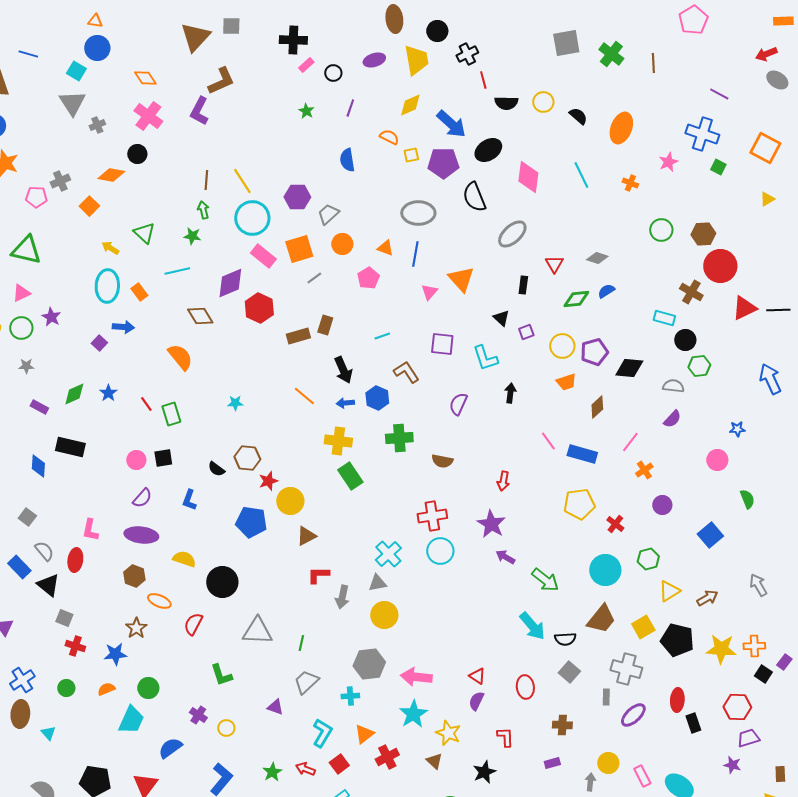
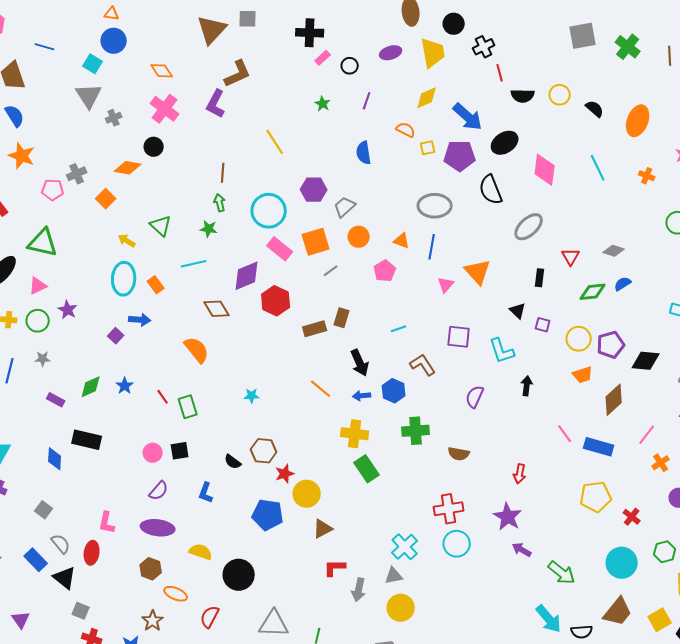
yellow line: (242, 181) -> (275, 142), moved
purple square: (526, 332) -> (543, 325), turned 35
brown diamond: (597, 407) -> (614, 400), size x1.4

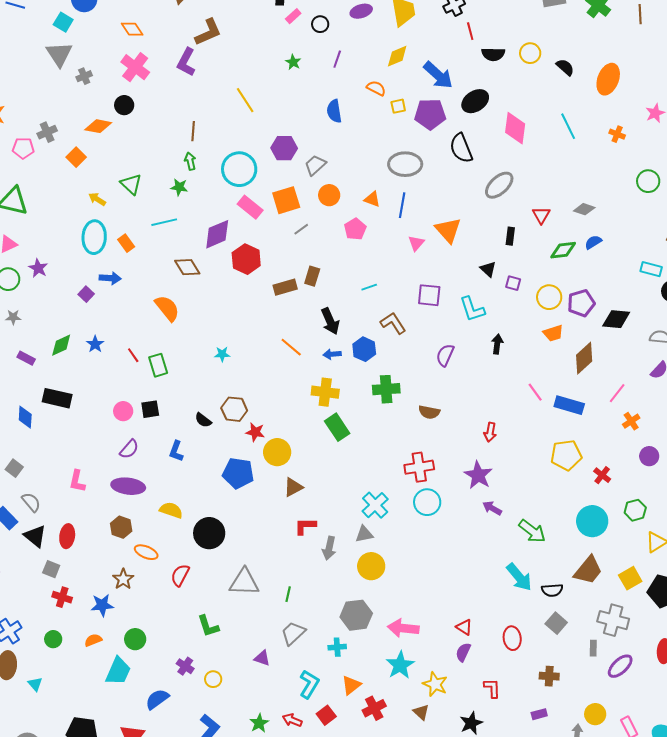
red star: (285, 474) -> (255, 432), turned 30
red ellipse: (92, 553) -> (67, 536), moved

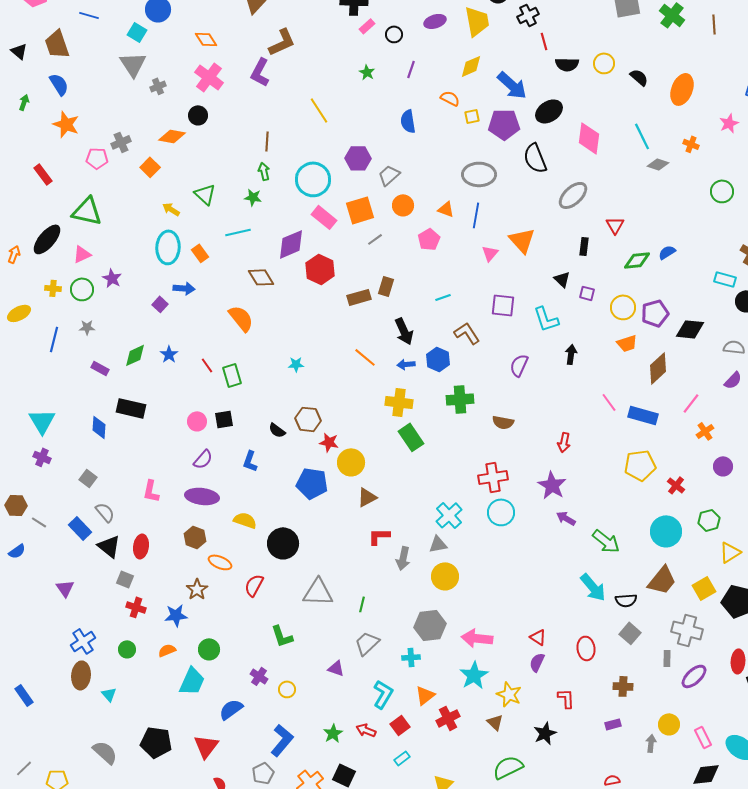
gray diamond: (584, 209) -> (658, 164), moved

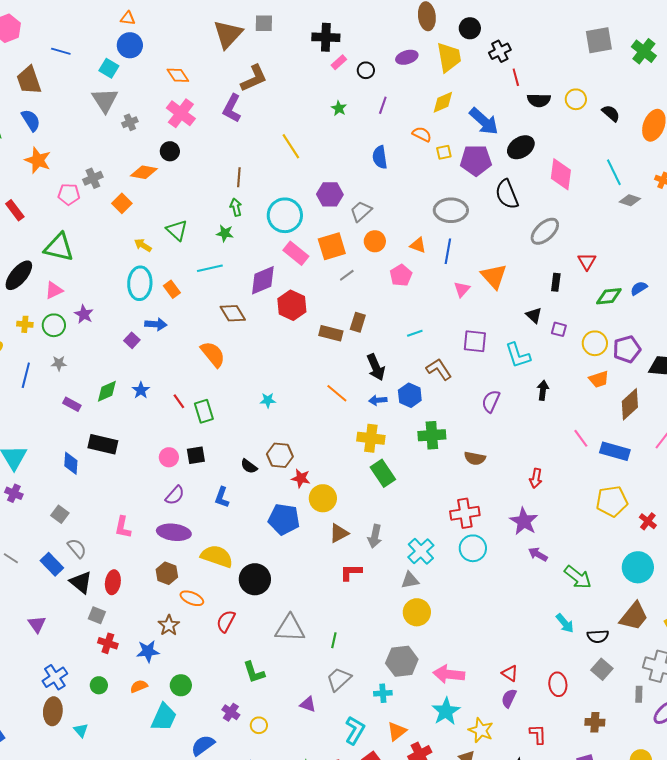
brown rectangle: (359, 297) -> (331, 333), turned 30
yellow semicircle: (245, 520) -> (217, 556), size x1.4
gray arrow: (403, 558) -> (375, 536), moved
cyan arrow: (593, 587) -> (565, 623), size x0.7

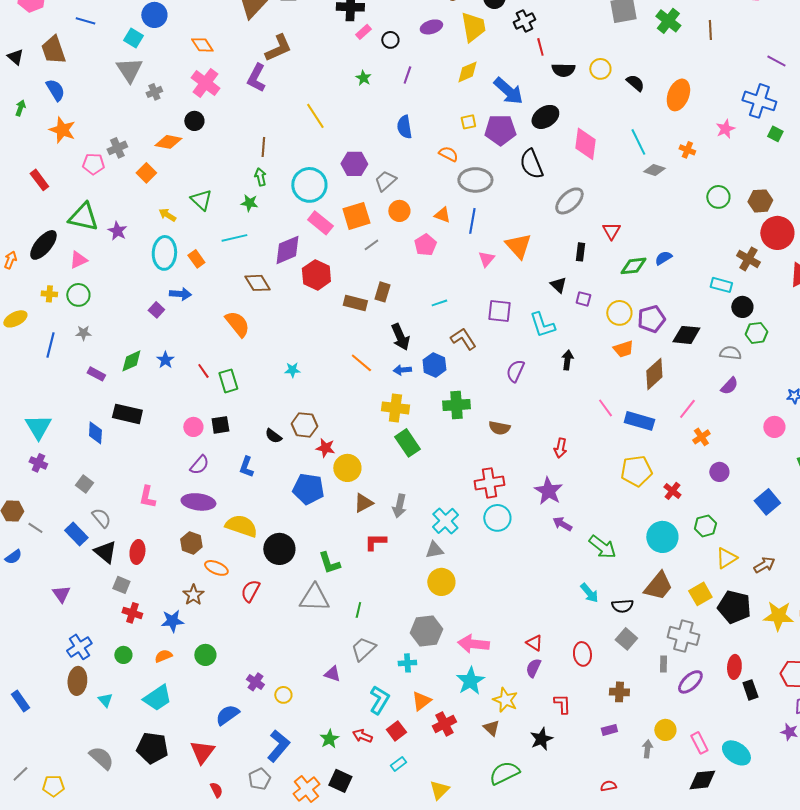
orange semicircle: (422, 134) -> (448, 154), moved
purple star: (84, 314) -> (117, 231), moved
green L-shape: (254, 672) -> (329, 563), moved
cyan trapezoid: (164, 717) -> (157, 698), moved, turned 32

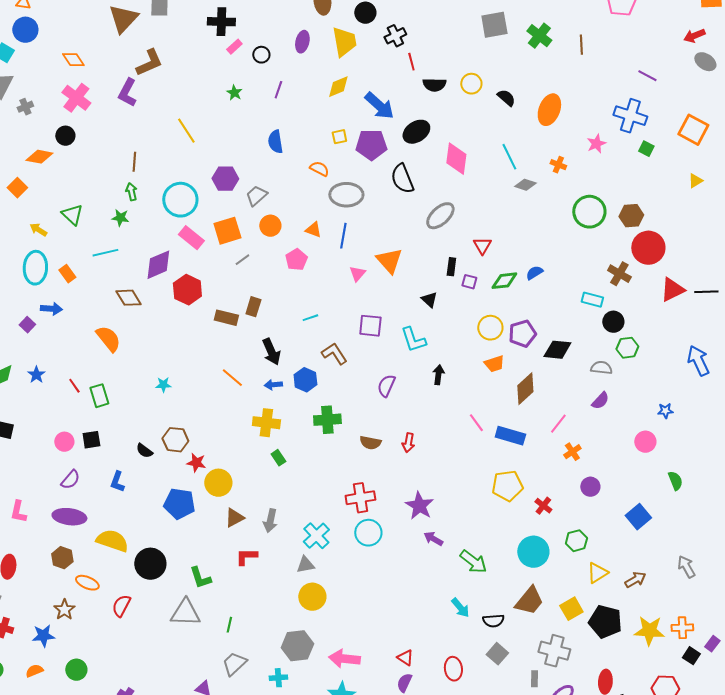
purple ellipse: (431, 27) -> (302, 42), turned -60
green circle: (718, 197) -> (589, 212), size x1.4
purple square: (583, 299) -> (469, 282), moved
green rectangle: (407, 443) -> (278, 458), size x0.6
red arrow: (560, 448) -> (408, 443), moved

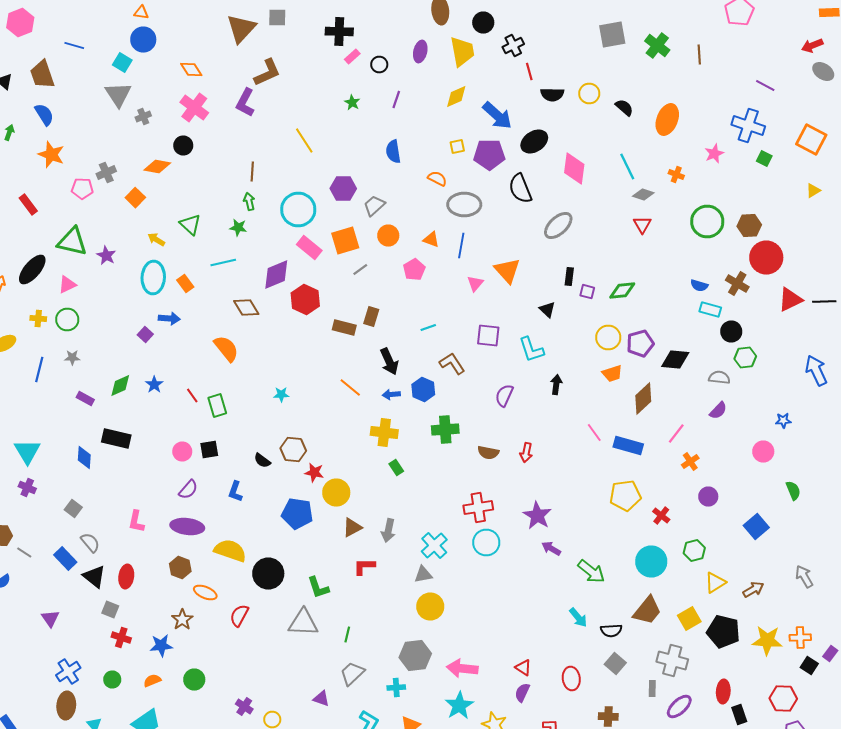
red triangle: (482, 246) -> (642, 224), moved
blue semicircle: (534, 273) -> (699, 286), moved, turned -132

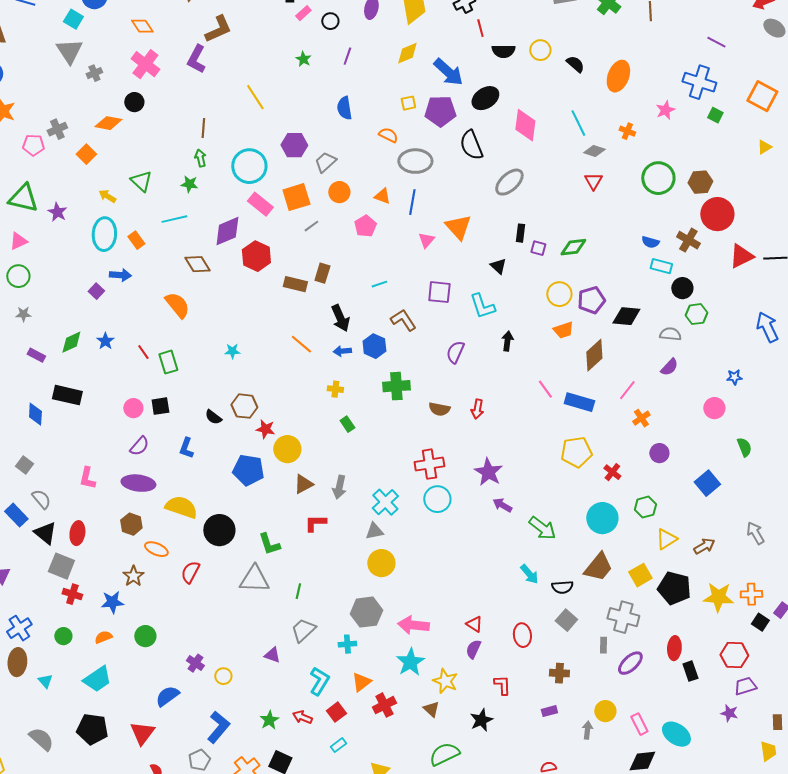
yellow cross: (384, 432) -> (335, 389), size x0.6
gray square: (110, 610) -> (61, 566), size x1.5

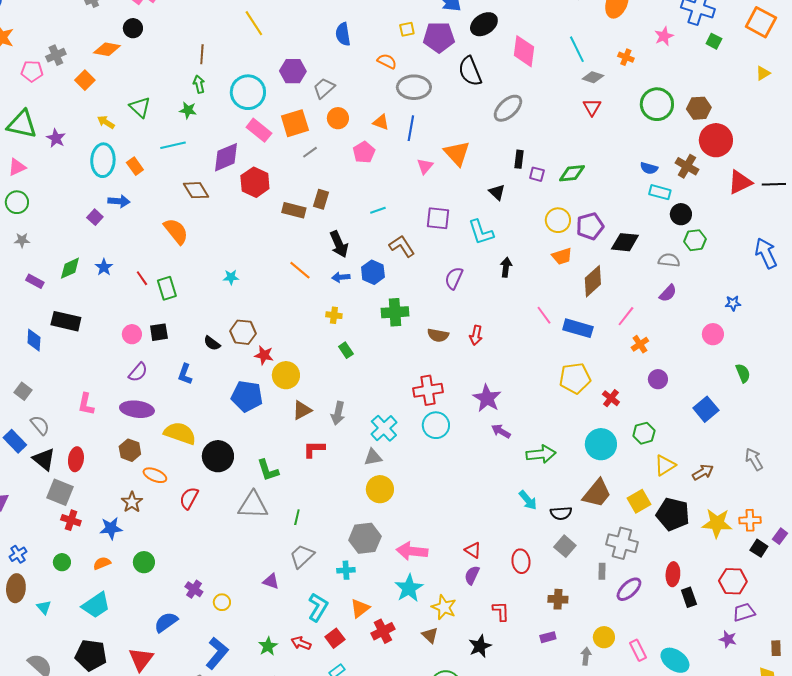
green arrow: (542, 528) -> (541, 454), turned -44
blue cross: (19, 628) -> (18, 554), size x0.7

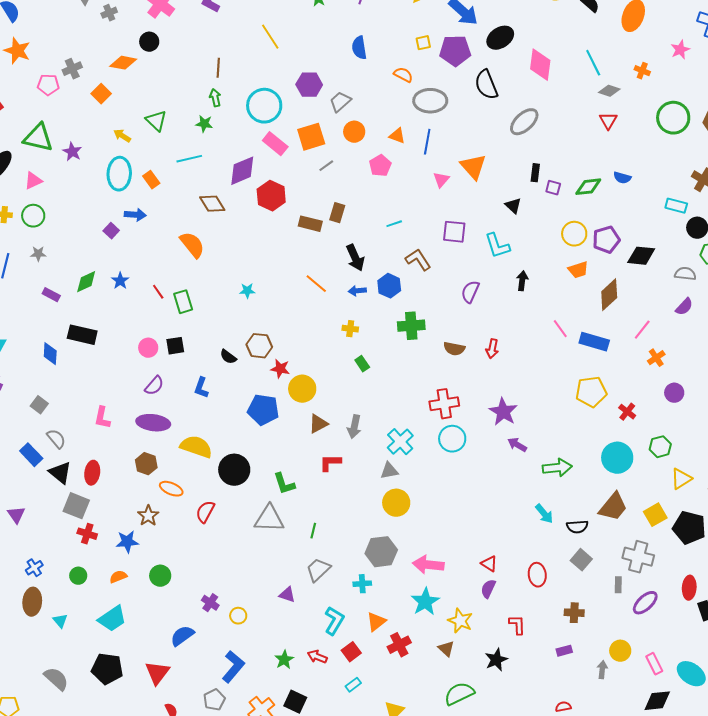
blue semicircle: (649, 168) -> (622, 178), moved

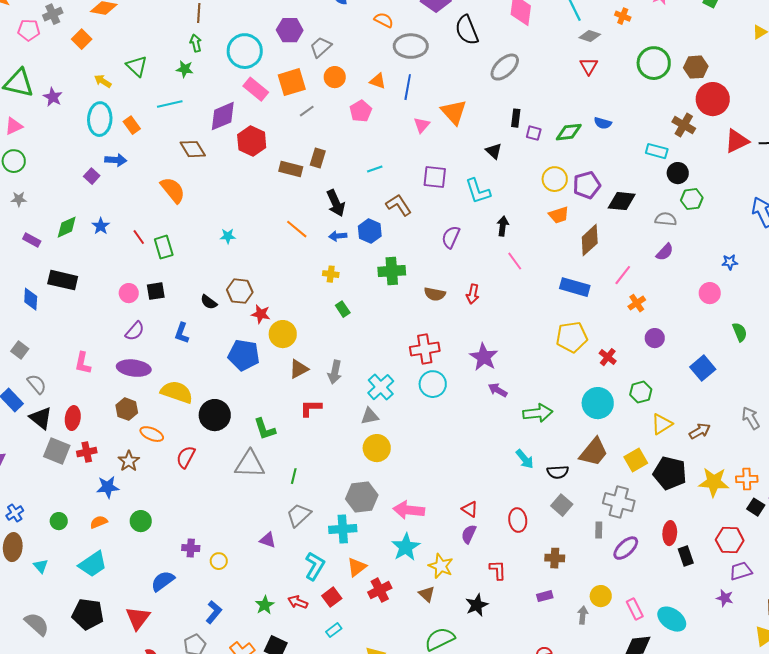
pink line: (560, 329) -> (515, 261), moved
red cross: (87, 534) -> (87, 452), moved, turned -30
cyan cross: (362, 584) -> (343, 529), size x1.5
purple cross: (210, 603) -> (191, 548), turned -30
blue L-shape: (233, 667) -> (214, 612), size x0.7

